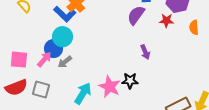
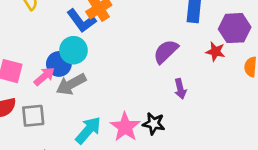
purple semicircle: (136, 15) -> (166, 52), moved
gray arrow: (65, 62) -> (71, 84), size x1.5
gray square: (41, 89) -> (33, 116), turned -30

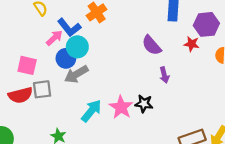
blue L-shape: (81, 21) -> (69, 27), moved
purple semicircle: (166, 52) -> (152, 45), turned -85
pink arrow: (44, 76) -> (54, 38), moved
gray square: (33, 116) -> (42, 89), moved

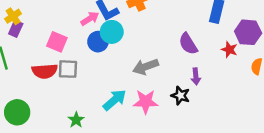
gray arrow: (76, 74) -> (146, 67), moved
black star: (144, 104) -> (180, 96), moved
pink star: (121, 107) -> (146, 102), turned 30

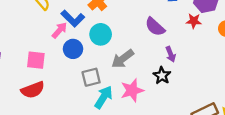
cyan circle: (112, 32) -> (101, 34), moved
gray square: (68, 69) -> (91, 77), moved
black star: (180, 96) -> (162, 76), turned 30

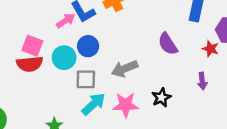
cyan circle: (101, 34) -> (64, 58), moved
blue circle: (73, 49) -> (88, 46), moved
purple arrow: (171, 54) -> (202, 81), moved
red semicircle: (33, 90) -> (30, 64), moved

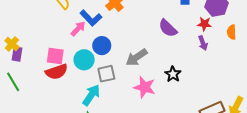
purple arrow: (202, 81) -> (203, 43), moved
cyan arrow: (93, 104) -> (91, 95), moved
pink star: (126, 105) -> (144, 87), turned 30

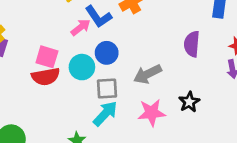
purple semicircle: (168, 28) -> (192, 44), turned 42
pink star: (144, 87) -> (152, 113), turned -30
cyan arrow: (91, 95) -> (105, 114), moved

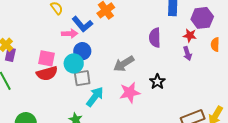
pink arrow: (81, 27) -> (70, 34), turned 42
blue circle: (107, 53) -> (82, 51), moved
gray square: (107, 89) -> (82, 78), moved

